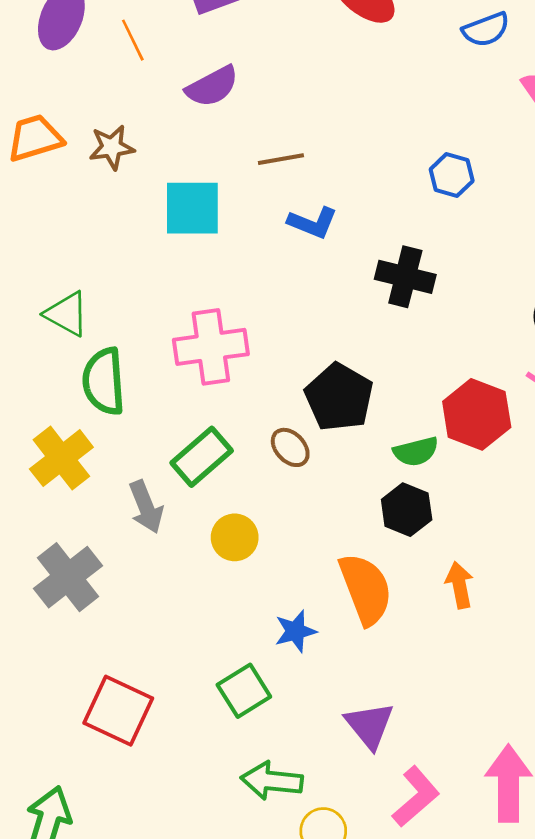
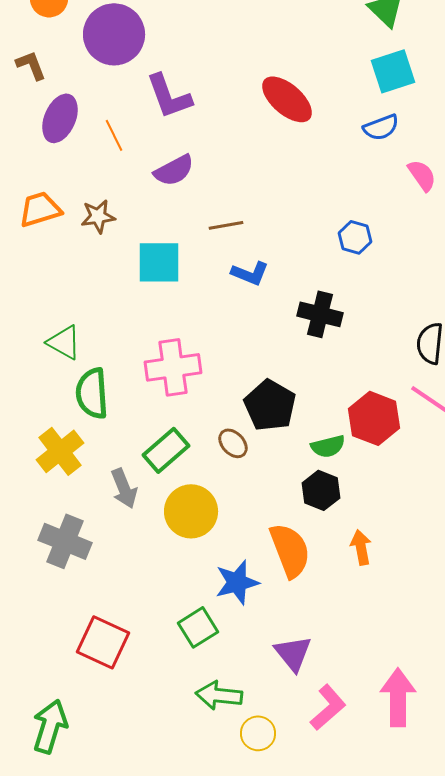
yellow circle: (235, 537) -> (191, 511), size x1.5
gray cross: (68, 577) -> (65, 541), turned -30
blue star: (295, 631) -> (237, 582), size x1.4

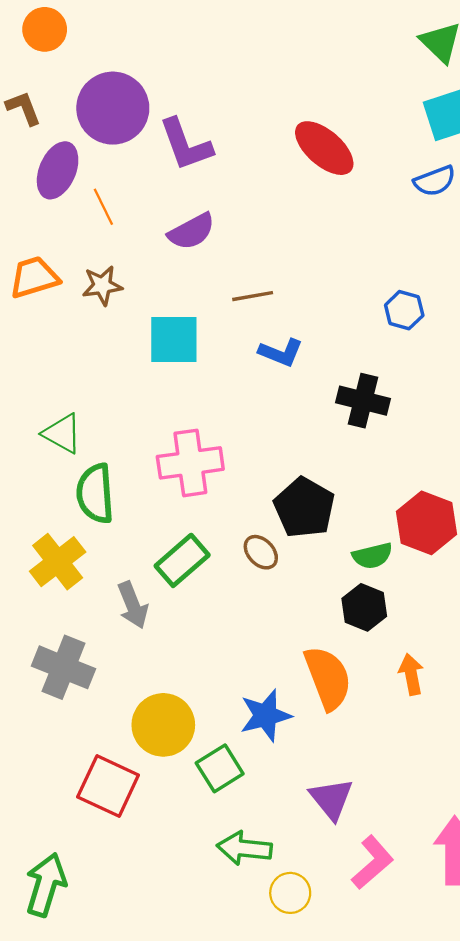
purple circle: (114, 34) -> (113, 108), moved
orange line: (114, 135) -> (103, 207), moved
yellow circle: (191, 511) -> (163, 725), moved

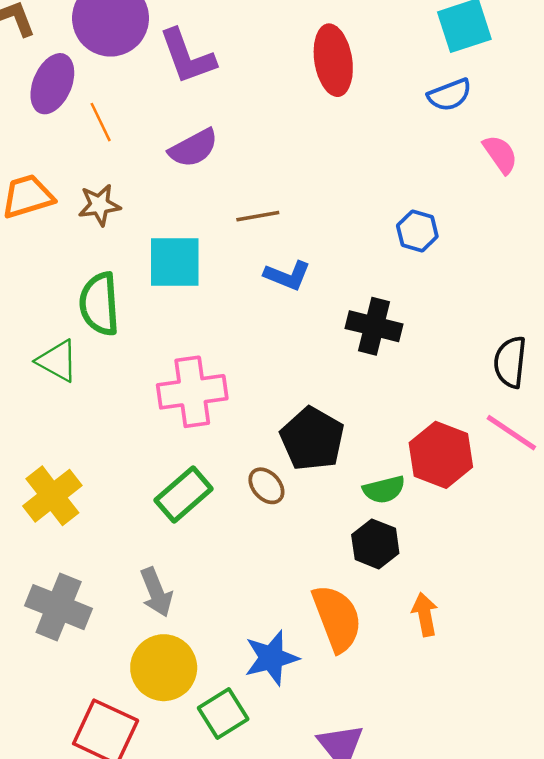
red ellipse: (324, 148) -> (333, 60), turned 40
green semicircle: (95, 493) -> (99, 304), moved
gray arrow: (133, 605) -> (156, 592), moved

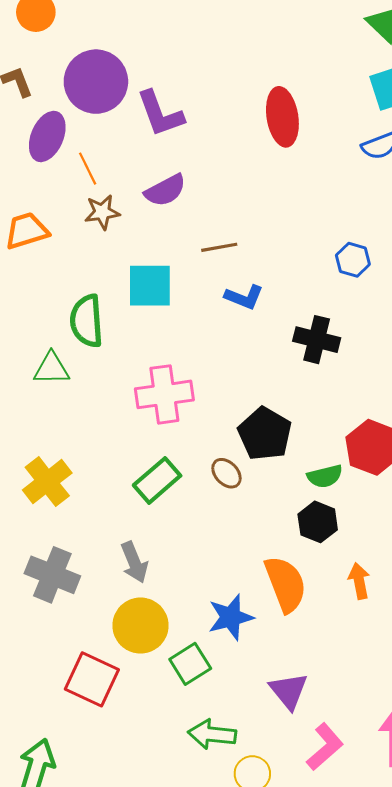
brown star: (99, 205) -> (102, 212), moved
green triangle: (57, 361) -> (51, 369), turned -30

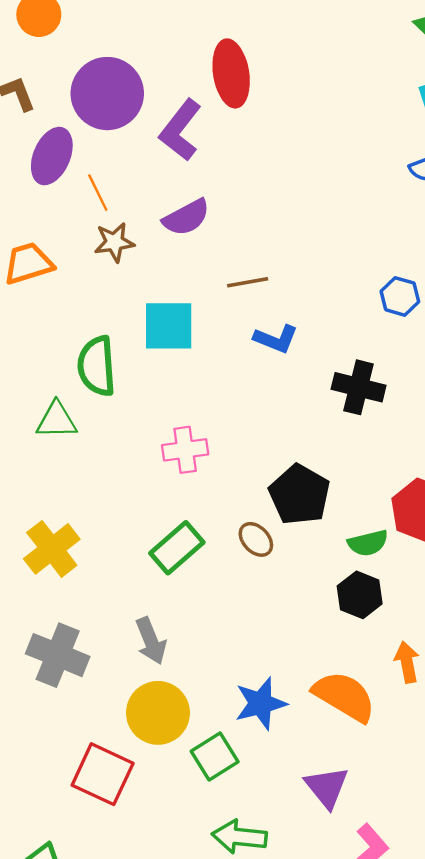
purple L-shape: (160, 114) -> (180, 130), turned 58
red ellipse: (282, 117) -> (231, 73), moved
pink cross: (164, 394) -> (185, 450), size x0.7
orange semicircle: (286, 584) -> (344, 696), moved, turned -38

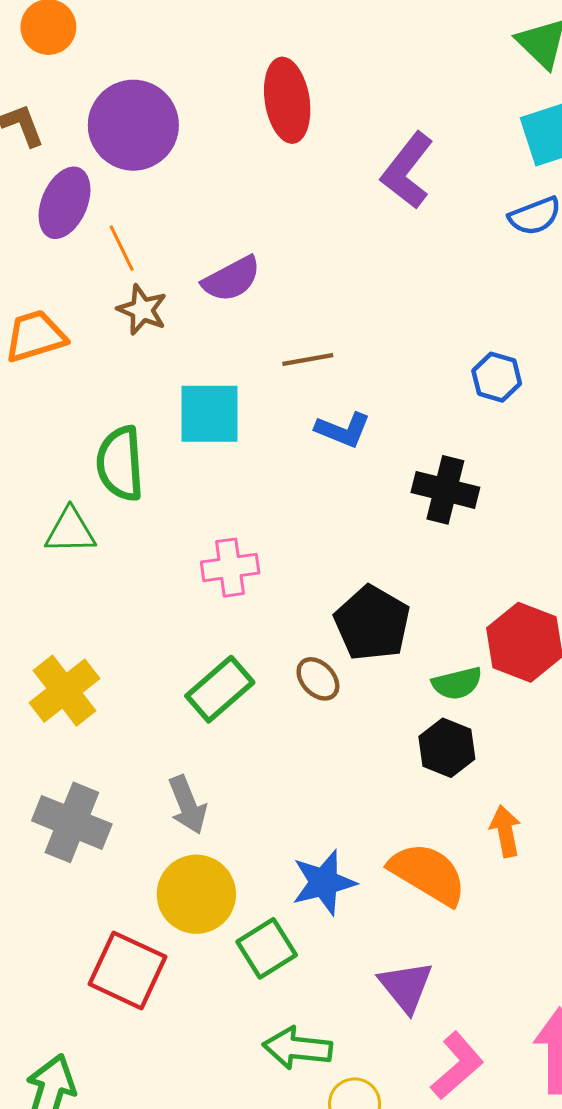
purple L-shape: (180, 130) -> (407, 171), moved
brown star: (114, 242) -> (142, 310), turned 30

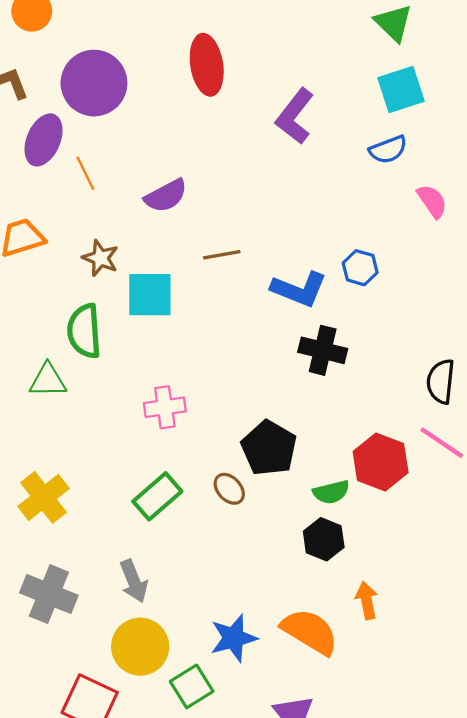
brown star: (142, 310) -> (100, 258), moved
blue L-shape: (343, 430) -> (299, 289), moved, size x1.4

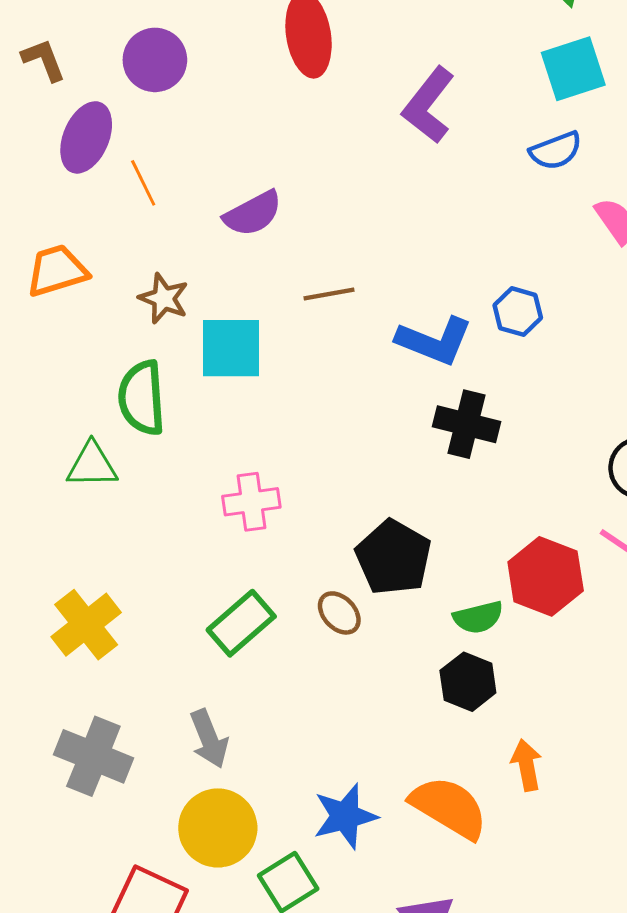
purple circle: (94, 83) -> (155, 60), size x0.7

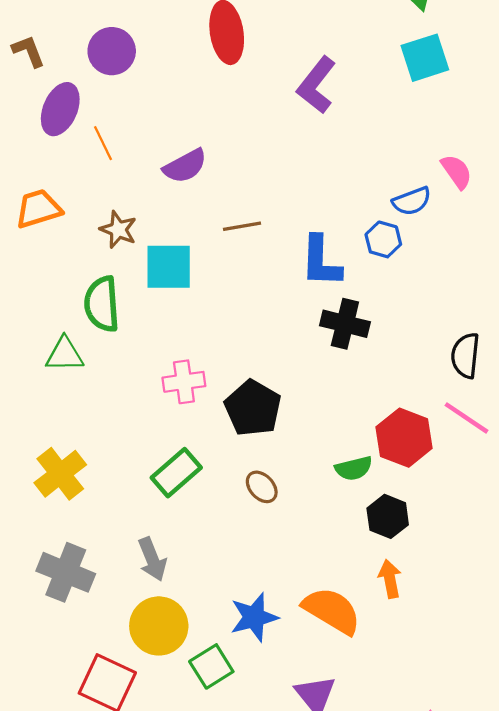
blue semicircle: (556, 151) -> (412, 201), moved
blue L-shape: (434, 341) -> (321, 261), turned 70
black pentagon: (393, 557) -> (253, 408), moved
brown ellipse: (339, 613) -> (262, 487), moved
black hexagon: (468, 682) -> (388, 516), moved

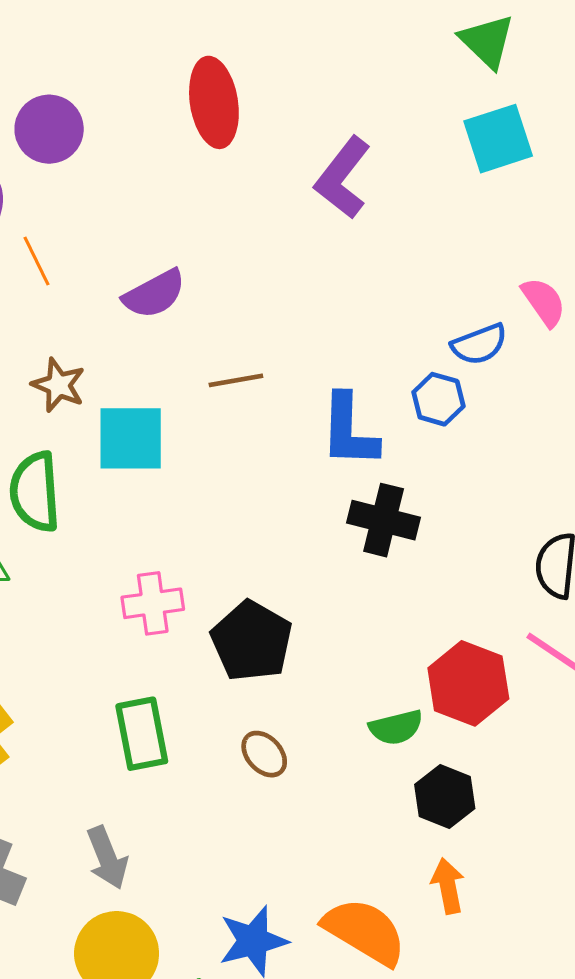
green rectangle: (176, 473) -> (142, 734), turned -60

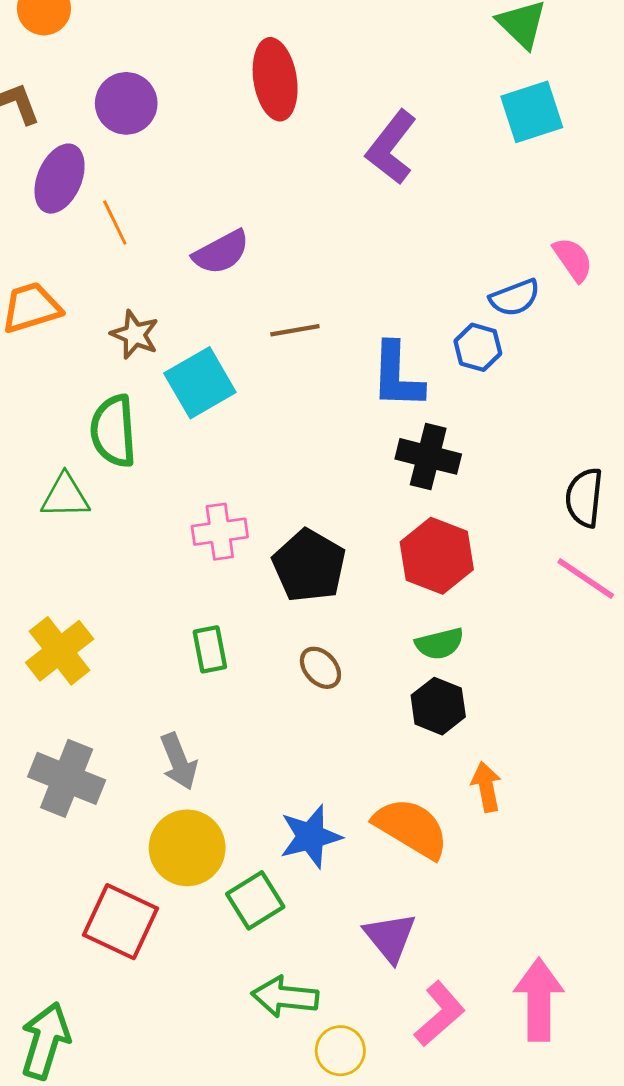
cyan square: (131, 438) -> (200, 383), turned -30
red hexagon: (468, 683) -> (437, 556), moved
green rectangle: (142, 734) -> (210, 649), size x0.7
black hexagon: (445, 796) -> (438, 706), moved

